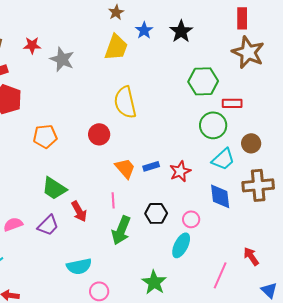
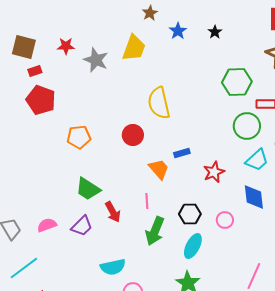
black star: (181, 31) -> (215, 32), size x0.6
yellow trapezoid: (116, 47) -> (134, 48), moved
blue rectangle: (151, 166) -> (182, 153), moved
cyan ellipse: (181, 245) -> (193, 246), moved

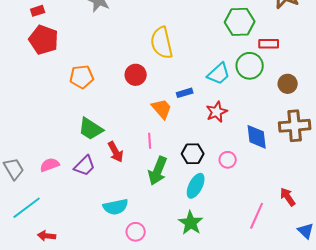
cyan trapezoid: (257, 160) -> (219, 74), moved

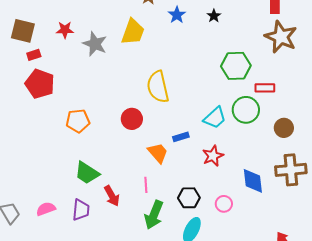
purple trapezoid: (85, 166) -> (81, 210), turned -40

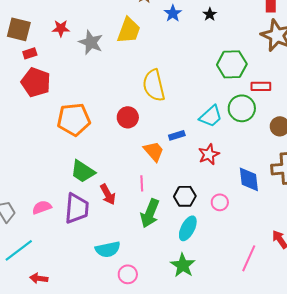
orange pentagon: (78, 121) -> (74, 119), size x1.4
purple trapezoid: (81, 210) -> (77, 208), size x1.4

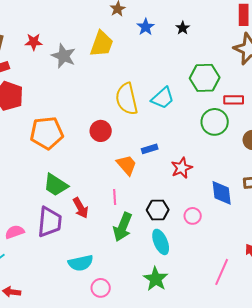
cyan trapezoid: (211, 116) -> (163, 98), moved
pink semicircle: (42, 207) -> (15, 232), moved
cyan ellipse: (188, 228) -> (161, 242), turned -50

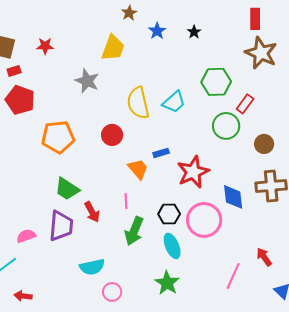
gray star: (64, 56) -> (87, 81), moved
red rectangle: (234, 100) -> (245, 104), turned -54
red star: (182, 168) -> (193, 172), size x1.5
pink circle: (193, 216) -> (204, 220), size x2.0

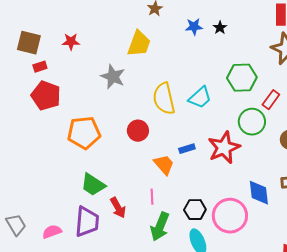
blue star: (157, 31) -> (194, 27), moved, turned 30
red star: (193, 172) -> (224, 148), moved

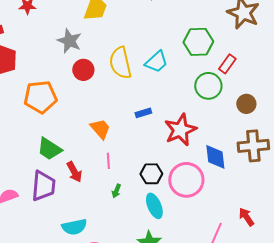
red circle: (138, 131) -> (83, 70), moved
red star: (224, 148) -> (180, 130), moved
orange trapezoid: (164, 165) -> (100, 129), moved
green arrow: (160, 227) -> (116, 191), size x0.5

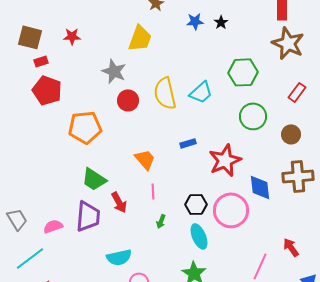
red rectangle: (227, 64) -> (297, 92), moved

